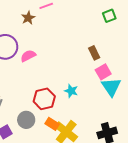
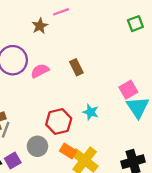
brown rectangle: (94, 53) -> (76, 67), moved

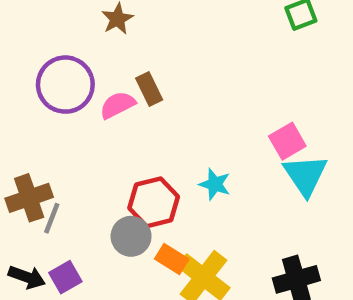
brown rectangle: (76, 67) -> (149, 89), moved
gray circle: (37, 146) -> (131, 236), moved

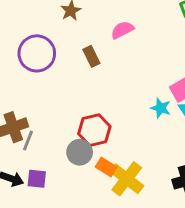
pink semicircle: (117, 105) -> (122, 30), moved
cyan star: (215, 184) -> (161, 108), moved
purple square: (65, 277) -> (37, 179), turned 36

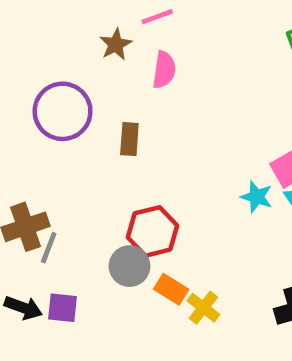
pink semicircle: (122, 30) -> (164, 70), moved, turned 125
brown rectangle: (91, 56) -> (129, 139), moved, turned 30
yellow cross: (127, 179) -> (203, 308), size x0.6

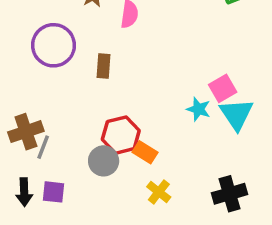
orange rectangle: (171, 289) -> (145, 152), moved
black arrow: (23, 308) -> (24, 192), turned 68

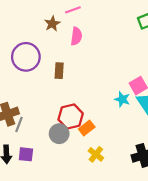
orange rectangle: (145, 152) -> (87, 128), turned -70

